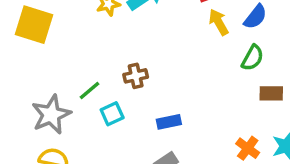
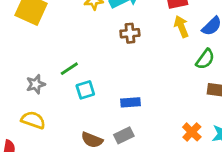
brown cross: (136, 76) -> (130, 33), moved
gray star: (51, 115) -> (36, 84), size x0.6

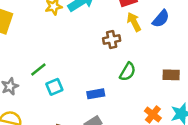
brown cross: (130, 33) -> (112, 40), moved
green semicircle: (205, 59) -> (128, 72), moved

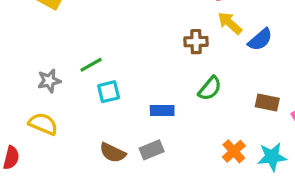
blue semicircle: (161, 19) -> (260, 40), moved
yellow arrow: (134, 22) -> (230, 23), turned -30

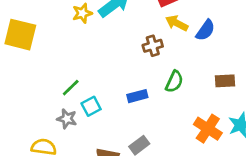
gray star: (49, 81) -> (67, 119), moved, turned -30
blue rectangle: (162, 111) -> (137, 96), moved
orange cross: (234, 151) -> (208, 129), size x1.4

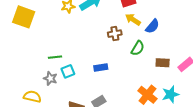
green semicircle: (174, 82) -> (138, 48), moved
green line: (71, 88) -> (55, 57), turned 32

